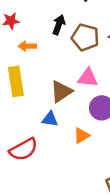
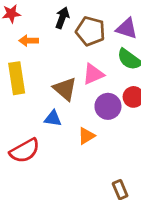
pink triangle: (88, 78) -> (93, 74), turned -30
brown triangle: (61, 91) -> (65, 89), turned -45

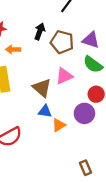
purple circle: (108, 106) -> (84, 113), moved
blue triangle: (53, 118) -> (45, 111), moved

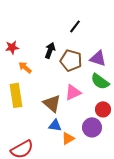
orange arrow: (13, 49) -> (25, 67), turned 40

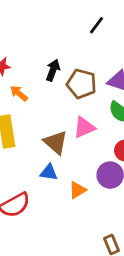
black line: (75, 26) -> (96, 25), moved
blue triangle: (55, 125) -> (49, 172), moved

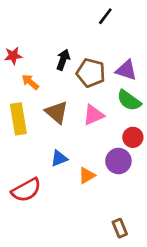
brown triangle: (56, 142) -> (57, 112), moved
blue triangle: (49, 172) -> (59, 158), turned -30

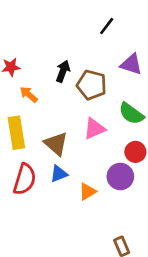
purple triangle: (126, 70) -> (131, 64), moved
brown triangle: (57, 112) -> (56, 144), moved
red semicircle: (26, 190) -> (25, 179), moved, turned -44

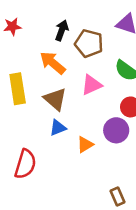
orange arrow: (29, 94) -> (53, 63), moved, size x1.5
red semicircle: (25, 179) -> (25, 164), moved

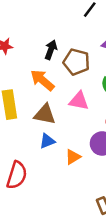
pink triangle: (92, 85) -> (79, 101), turned 35
brown triangle: (55, 99) -> (45, 114), turned -30

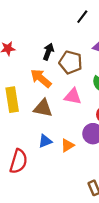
blue triangle: (47, 141) -> (45, 141), moved

